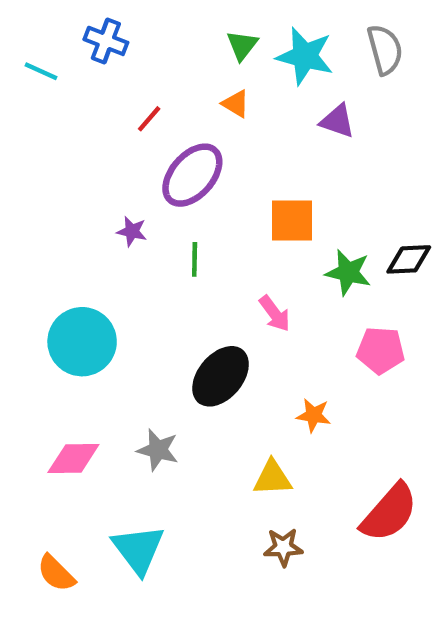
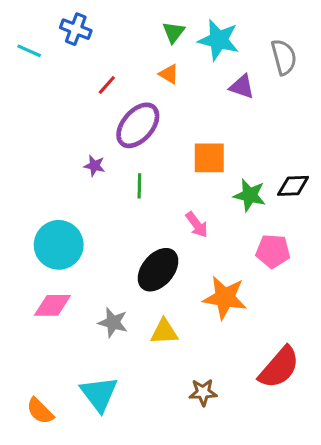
gray semicircle: (385, 50) -> (284, 57), moved
orange star: (314, 415) -> (225, 298), size x1.8
pink diamond: (73, 458) -> (52, 305), moved
yellow triangle: (272, 478) -> (164, 332), moved

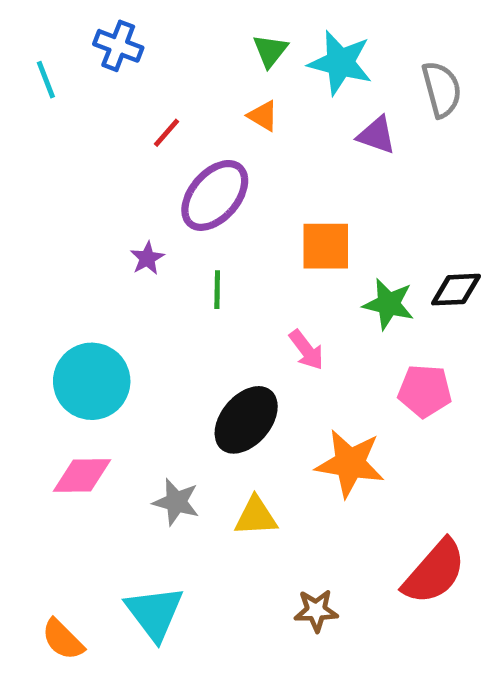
cyan line: (29, 51) -> (46, 80), turned 45
purple star: (94, 166) -> (147, 258), turned 30

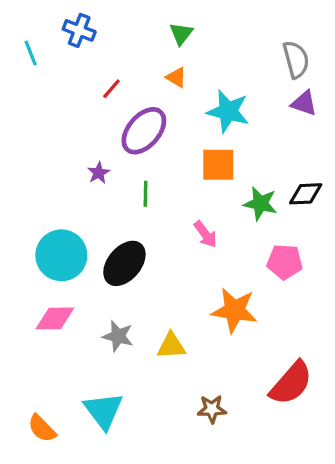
cyan star: (340, 63) -> (228, 111), moved
purple triangle: (376, 135) -> (304, 103), moved
black ellipse: (246, 420) -> (124, 263), moved

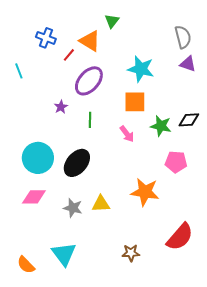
blue cross: (79, 30) -> (46, 38), moved
cyan line: (31, 53) -> (19, 71), moved
orange triangle: (176, 77) -> (90, 41), moved, size x1.6
pink arrow: (205, 234) -> (127, 134), moved
yellow triangle: (171, 346) -> (101, 204), moved

